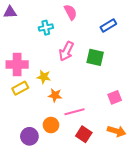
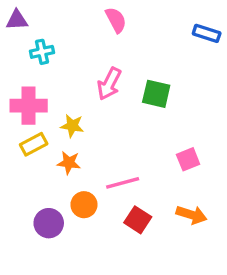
blue rectangle: (108, 26) -> (207, 33), moved, turned 49
cyan cross: (46, 28) -> (42, 52), moved
orange star: (55, 95) -> (69, 163), moved

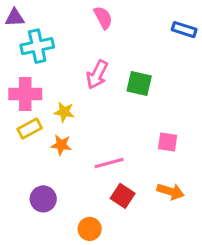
cyan cross: (42, 52) -> (37, 46), size x1.5
pink square: (188, 159) -> (168, 142), turned 30
orange circle: (84, 205) -> (90, 229), moved

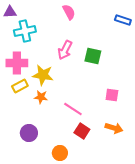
yellow star: (64, 112) -> (43, 75), size x1.5
pink line: (109, 163) -> (73, 109), turned 48

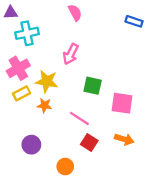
green square: (93, 56) -> (93, 86), moved
pink cross: (17, 63) -> (18, 68), turned -30
pink square: (112, 95) -> (122, 103), size x1.5

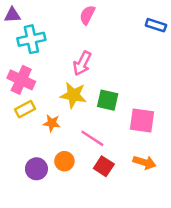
pink semicircle: (75, 13) -> (87, 15), turned -126
pink cross: (18, 68) -> (21, 80), turned -35
yellow star: (47, 81) -> (73, 95), moved
orange circle: (65, 166) -> (64, 161), moved

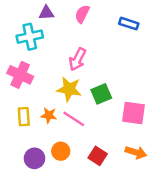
purple triangle: (12, 15) -> (46, 13), moved
blue rectangle: (156, 25) -> (129, 24), moved
green square: (108, 100) -> (101, 94), turned -36
yellow rectangle: (25, 109) -> (24, 117), moved, turned -66
pink line: (92, 138) -> (74, 119), moved

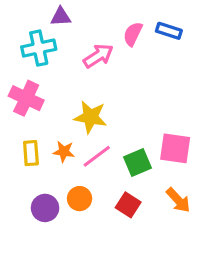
pink semicircle: (82, 14) -> (133, 34), moved
pink arrow: (77, 59) -> (98, 56), moved, turned -150
green square: (101, 94) -> (138, 162), moved
pink line: (74, 119) -> (97, 156), turned -70
orange arrow: (136, 152) -> (178, 200), turned 30

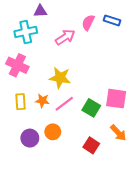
green square: (138, 162) -> (91, 108), turned -36
red square: (128, 205) -> (91, 145), moved

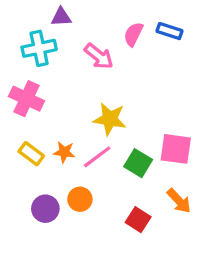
pink arrow: (65, 37) -> (99, 56), turned 72
yellow star: (60, 78) -> (110, 119), moved
yellow rectangle: (20, 102) -> (31, 154), turned -49

